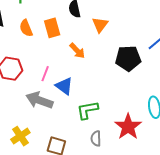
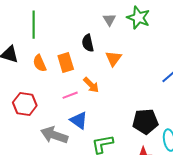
black pentagon: (128, 58) -> (145, 121), moved
pink line: (45, 74) -> (70, 95), moved, turned 49

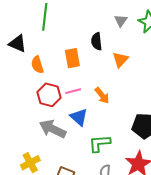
orange semicircle: (40, 63) -> (37, 65), moved
orange arrow: (91, 85) -> (102, 95), moved
red hexagon: (25, 104) -> (49, 95), moved

